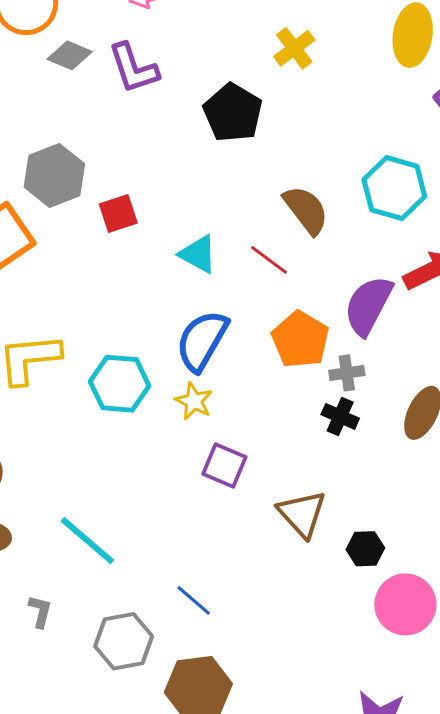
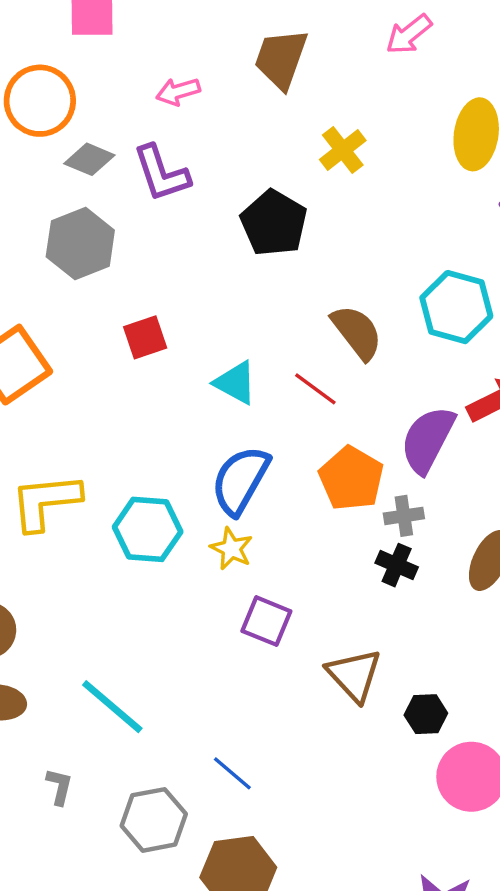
gray hexagon: (54, 175) -> (80, 244), moved

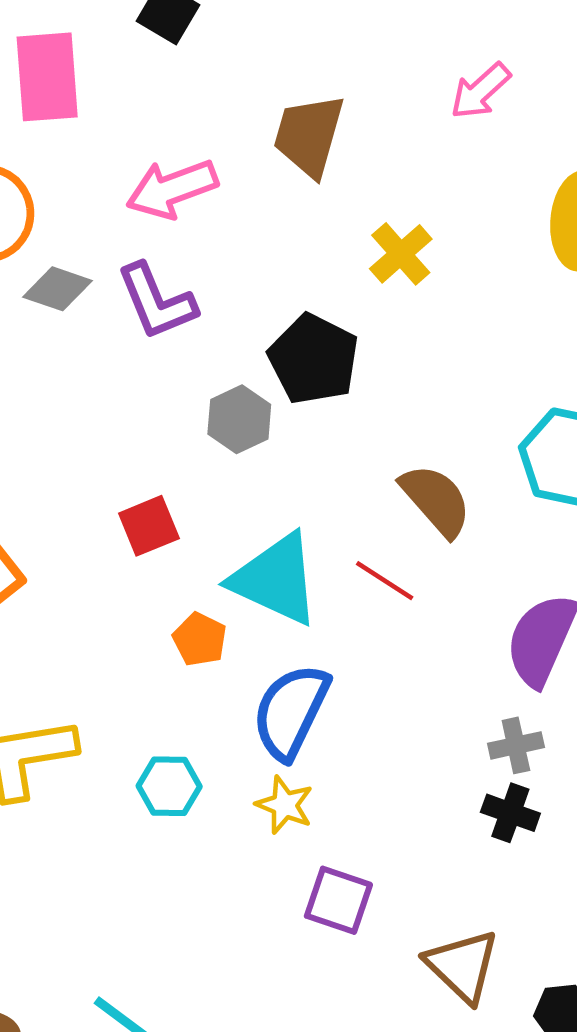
pink arrow: (178, 91) -> (172, 189), size x1.5
gray hexagon: (80, 244) -> (239, 419), moved, size x0.7
cyan triangle: (235, 383) -> (275, 579), size x1.6
orange pentagon: (351, 478) -> (200, 639), moved, size x0.6
cyan hexagon: (148, 529) -> (169, 786), size x0.7

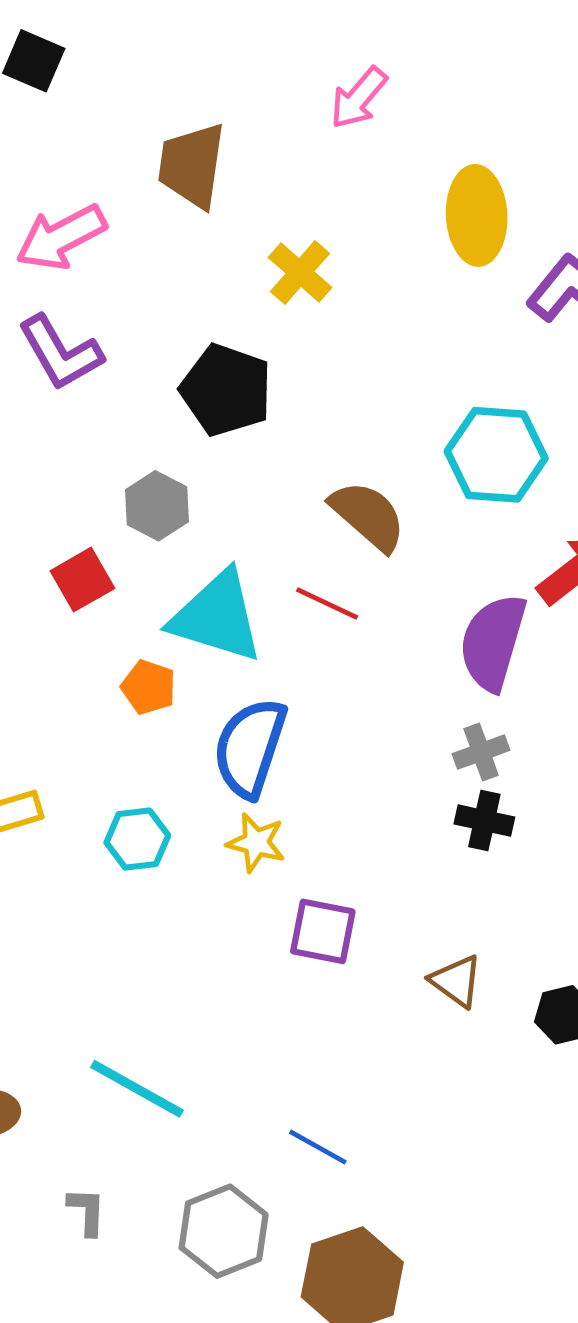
gray hexagon: (239, 419) -> (157, 506), moved
brown triangle: (462, 966) -> (456, 981), size x0.7

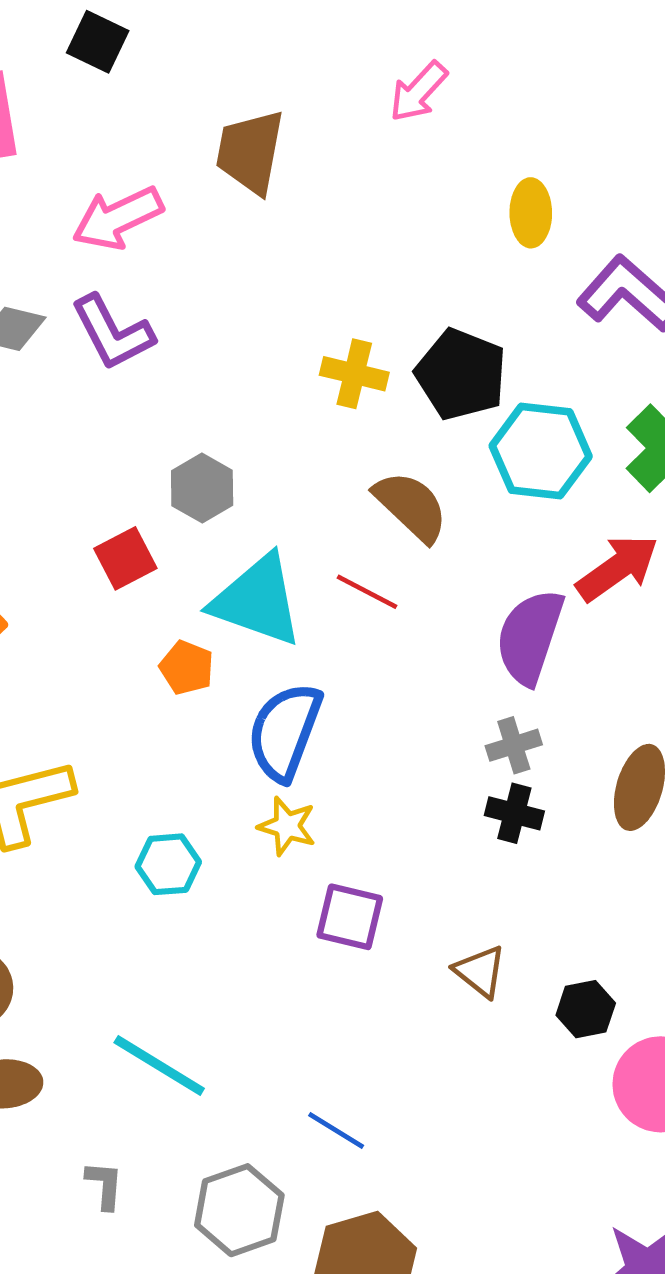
yellow ellipse: (477, 215) -> (531, 213), size x0.7
yellow cross: (300, 272) -> (354, 374), moved, turned -30
black pentagon: (226, 390) -> (461, 374), moved
cyan hexagon: (137, 839) -> (168, 864), moved

